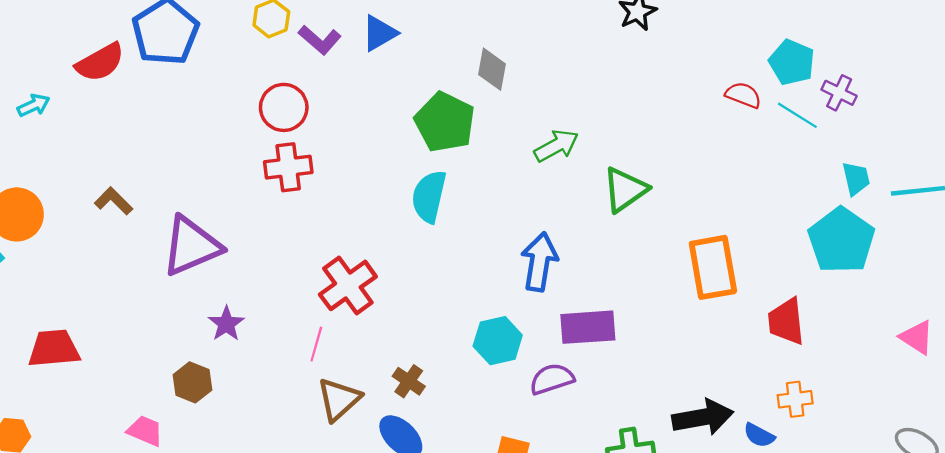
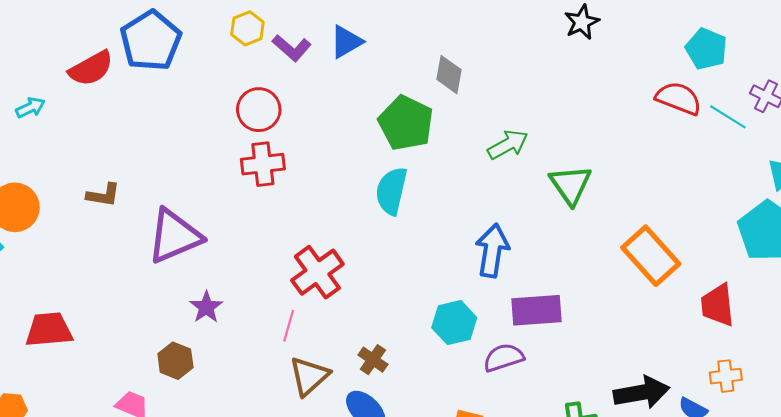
cyan pentagon: (792, 62) -> (706, 49), moved
red semicircle: (743, 95) -> (679, 98), size x1.4
green triangle: (625, 190) -> (570, 185), turned -30
brown L-shape: (114, 201) -> (103, 195), turned 144
orange rectangle: (713, 267) -> (651, 256), turned -32

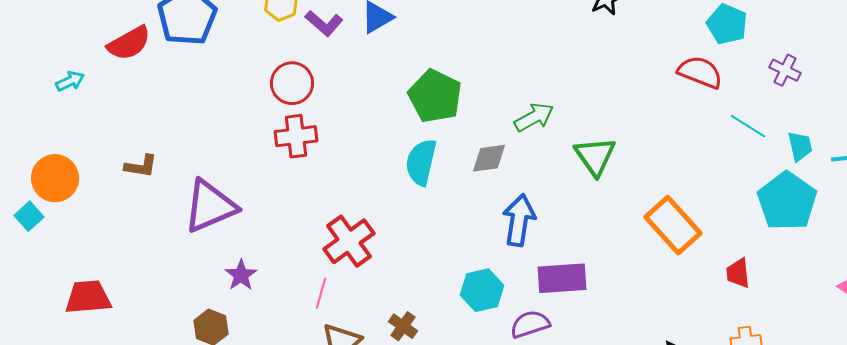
gray diamond: (449, 75) -> (489, 158), moved, turned 72
cyan line: (728, 117) -> (748, 126), moved
red trapezoid: (718, 305) -> (738, 273), size x0.7

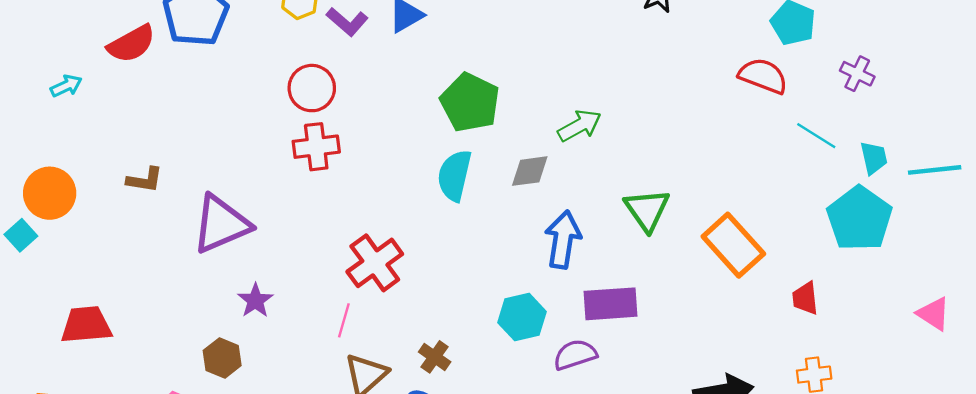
green triangle: (595, 156) -> (647, 210), moved

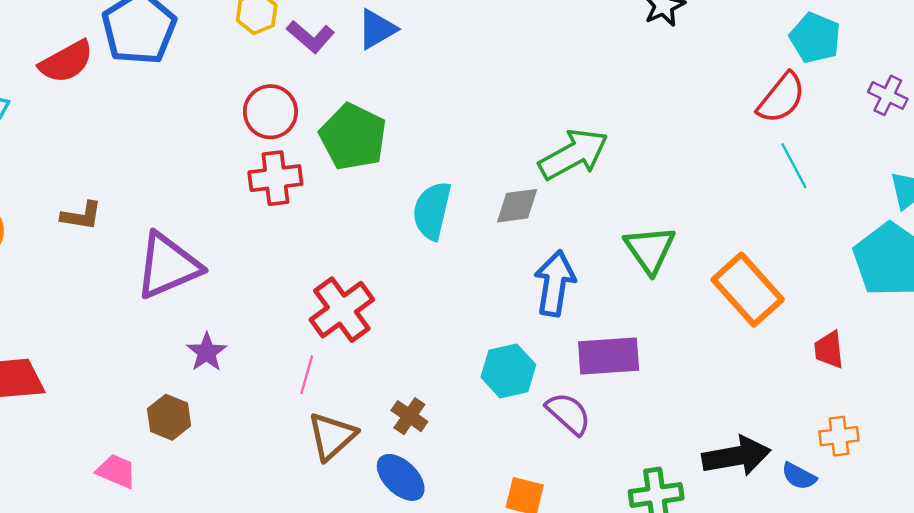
red semicircle: (763, 76) -> (781, 98), turned 108
green pentagon: (470, 102) -> (353, 137), moved
green arrow: (580, 126) -> (573, 154), size x1.4
cyan line: (816, 136) -> (794, 166), moved, turned 30
purple semicircle: (575, 355) -> (568, 414), turned 60

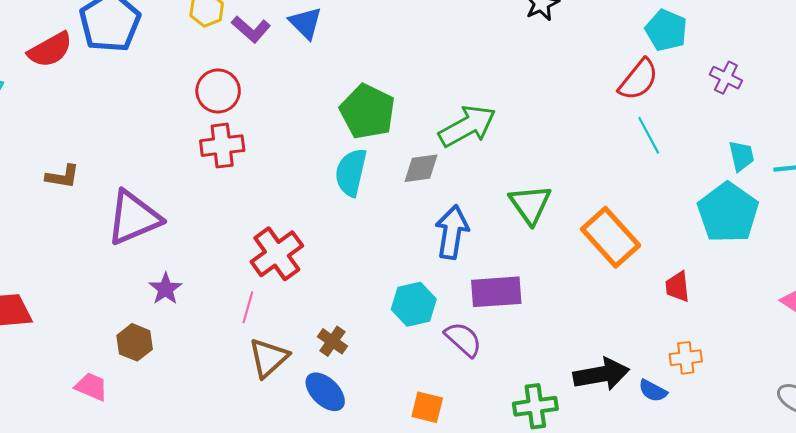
blue triangle: (377, 29) -> (306, 23), turned -45
green pentagon: (353, 137) -> (367, 112), moved

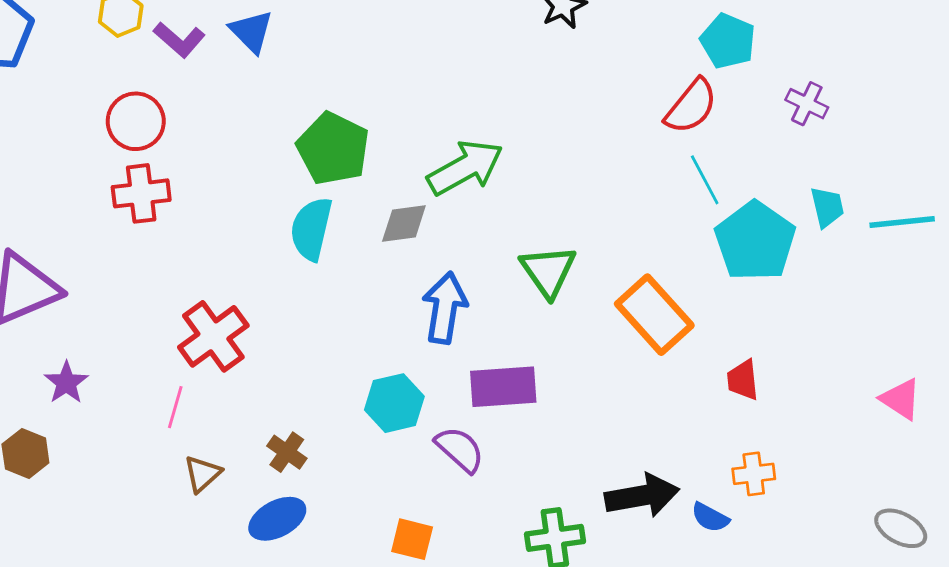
cyan pentagon: (728, 213) -> (755, 241), moved
brown triangle: (269, 358) -> (202, 474), size x0.7
blue ellipse: (325, 392) -> (277, 519), turned -72

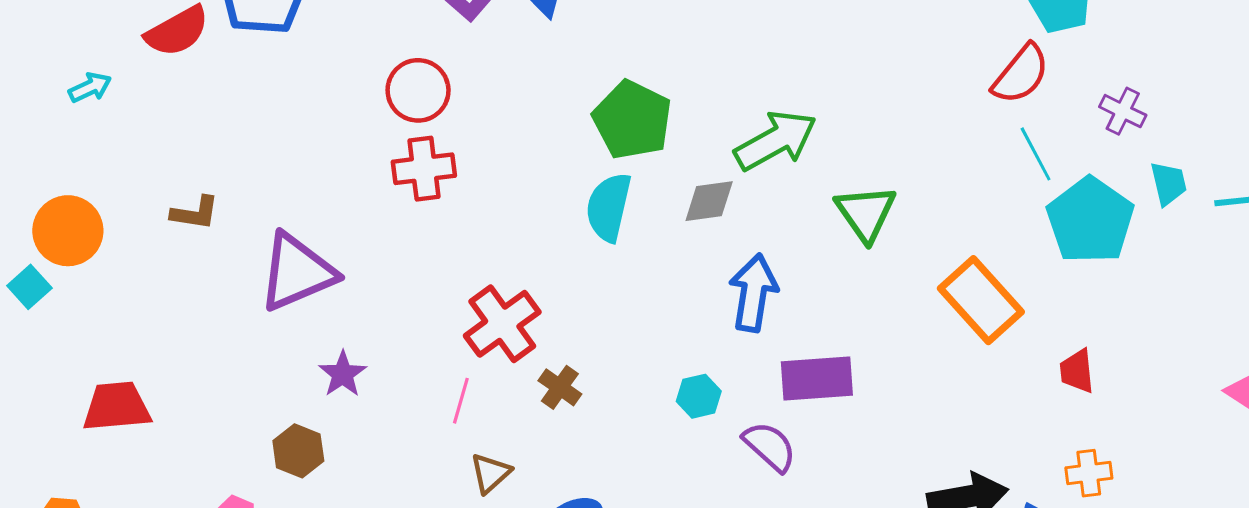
purple cross: (807, 104) -> (1123, 111), moved
green triangle: (548, 271) -> (866, 213), moved
cyan hexagon: (394, 403) -> (699, 396), size x0.7
brown cross: (287, 452) -> (560, 387), moved

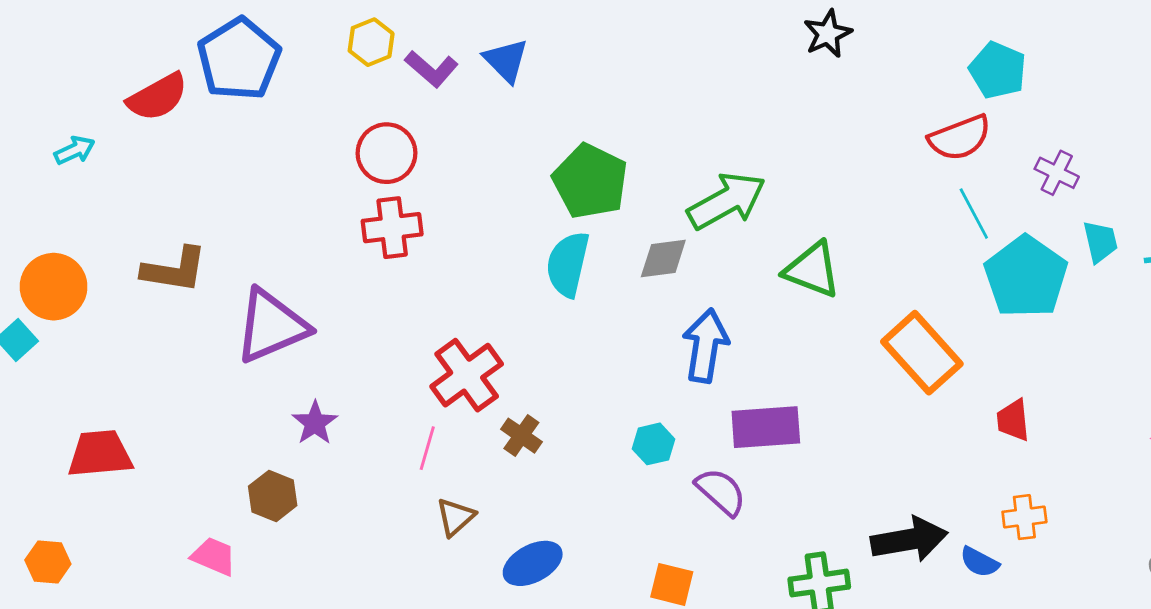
red semicircle: (1021, 74) -> (960, 138), turned 30
brown L-shape: (195, 213) -> (174, 270), size x1.4
green triangle: (866, 213) -> (812, 270), turned -34

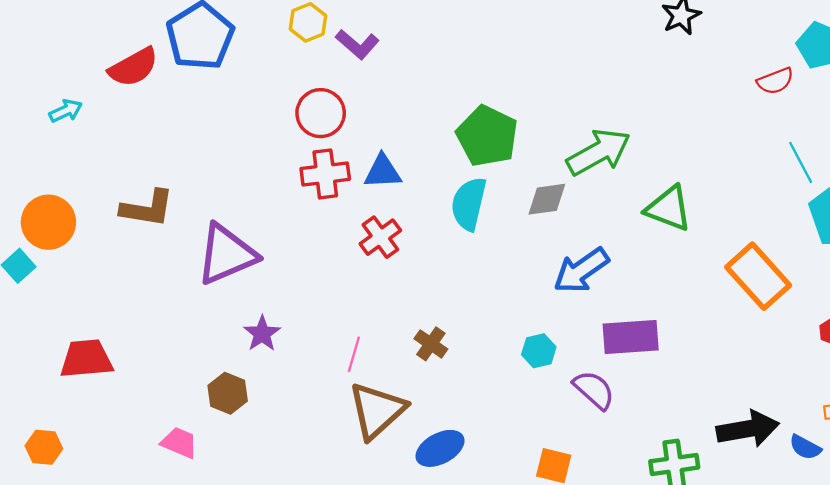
blue triangle: (506, 60) -> (383, 172), moved, turned -48
red semicircle: (960, 138) -> (775, 81), moved, size x0.7
blue arrow: (705, 346) -> (581, 270), turned -134
red cross: (467, 375) -> (380, 237), moved, size x0.7
brown triangle: (455, 517) -> (377, 411), size x1.8

